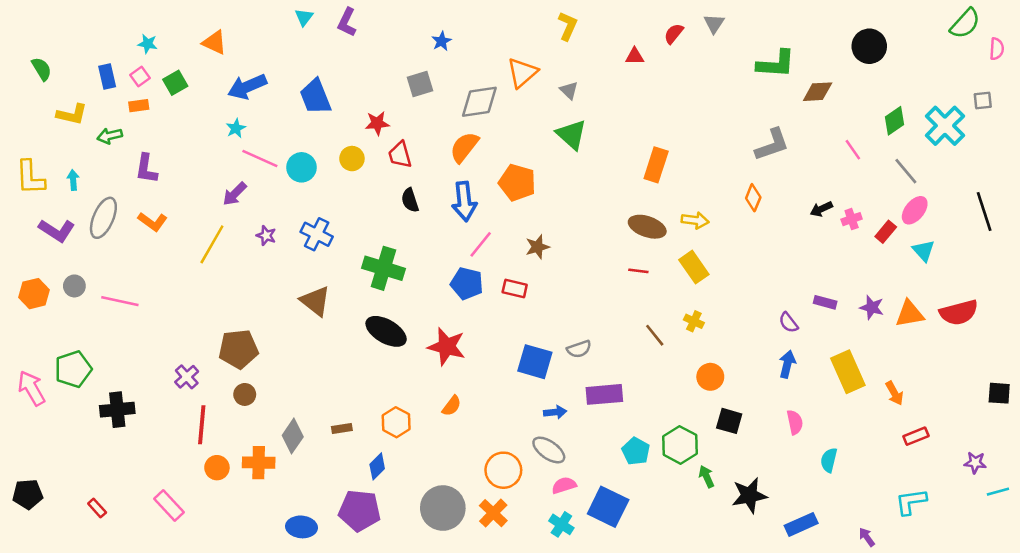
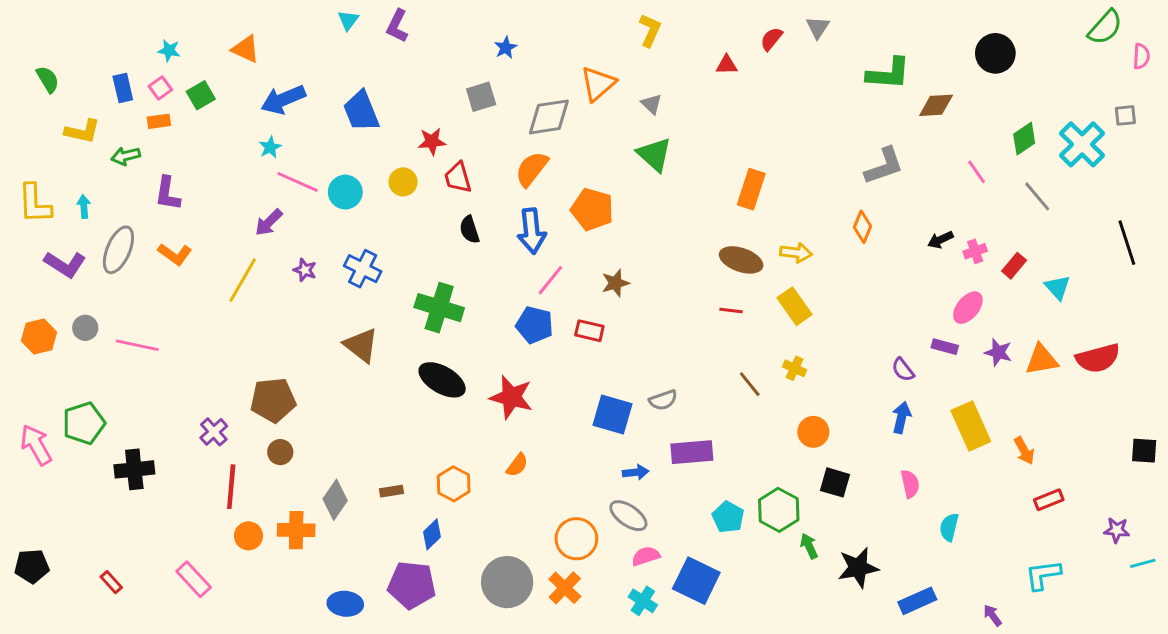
pink ellipse: (915, 210) -> (968, 308), moved

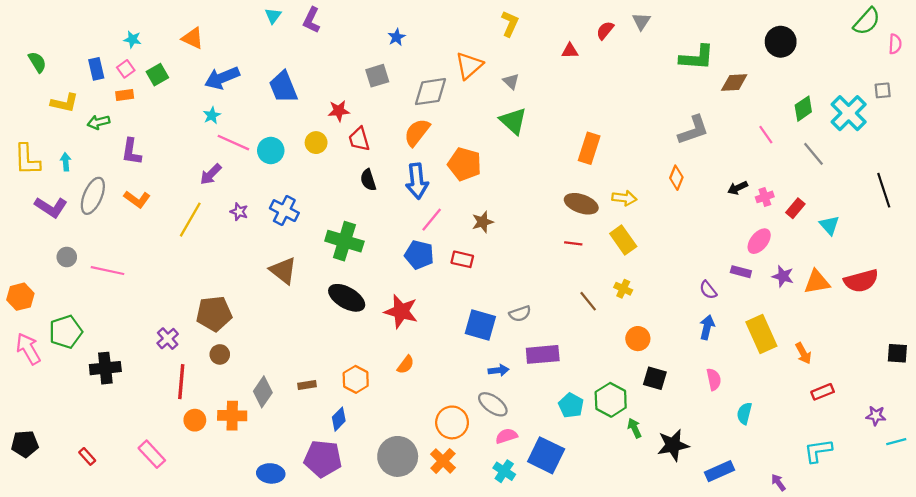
orange hexagon: (39, 337) -> (20, 297), moved

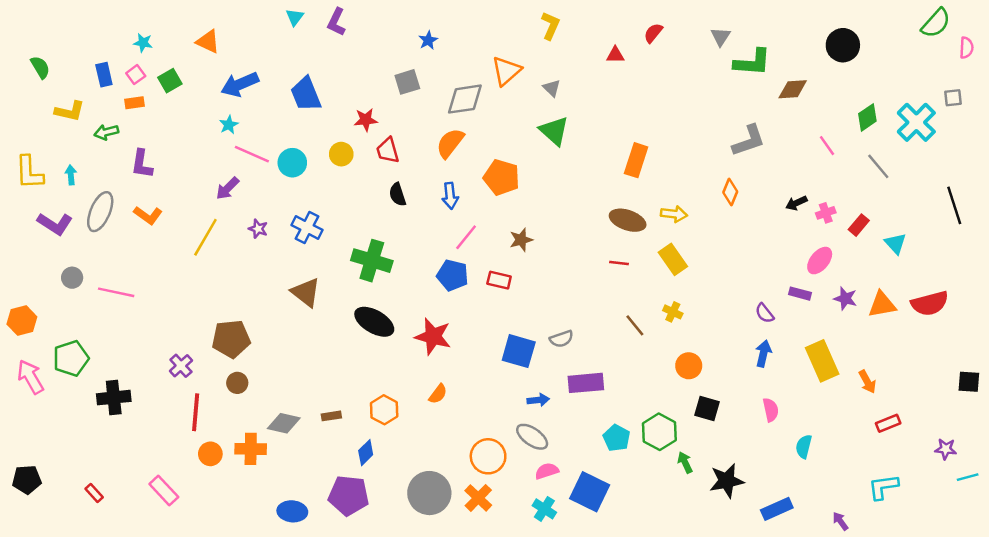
gray triangle: (641, 21) -> (721, 37), moved
blue arrow: (417, 181) -> (450, 196), size x0.7
gray diamond: (263, 392) -> (284, 423), turned 68

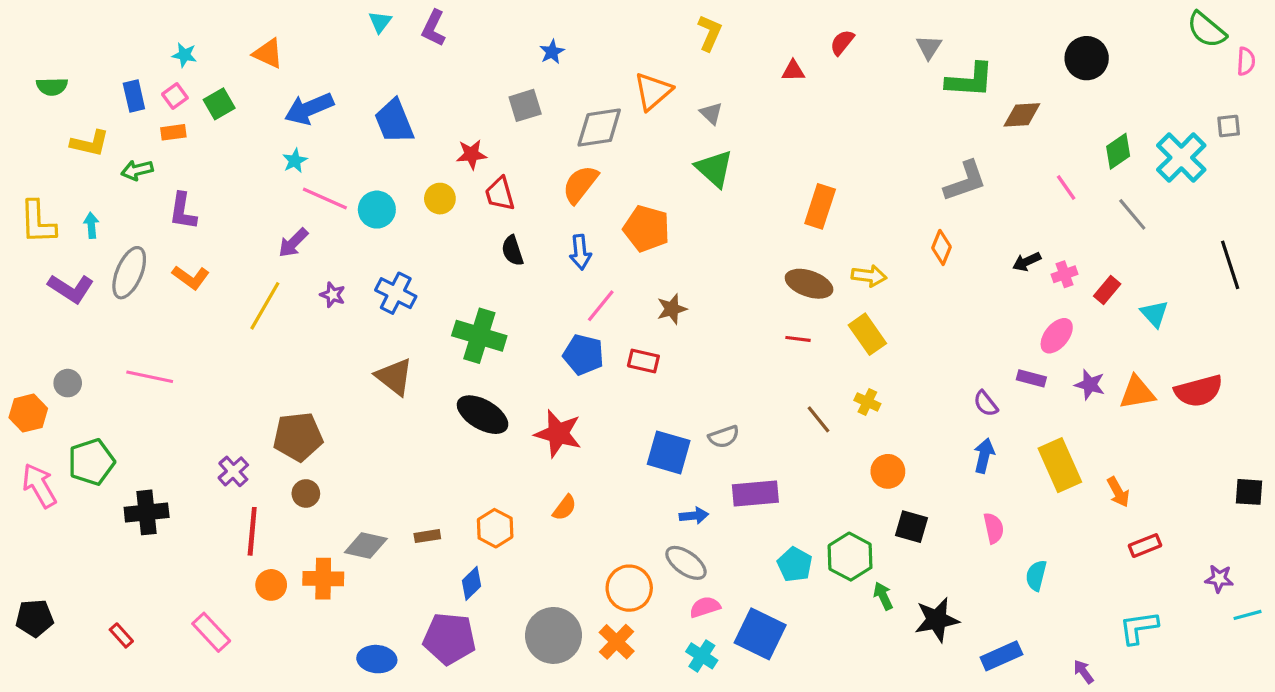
green semicircle: (936, 23) -> (1206, 30), turned 88
green semicircle: (40, 67) -> (52, 87), turned 120
gray circle: (72, 278) -> (68, 383), moved

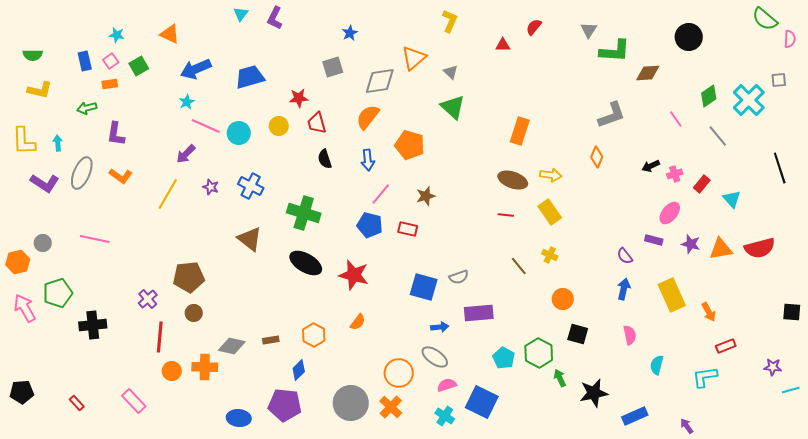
blue trapezoid: (394, 121) -> (250, 77), turned 96
yellow L-shape: (90, 143) -> (40, 90), moved
cyan L-shape: (1139, 628) -> (705, 377), moved

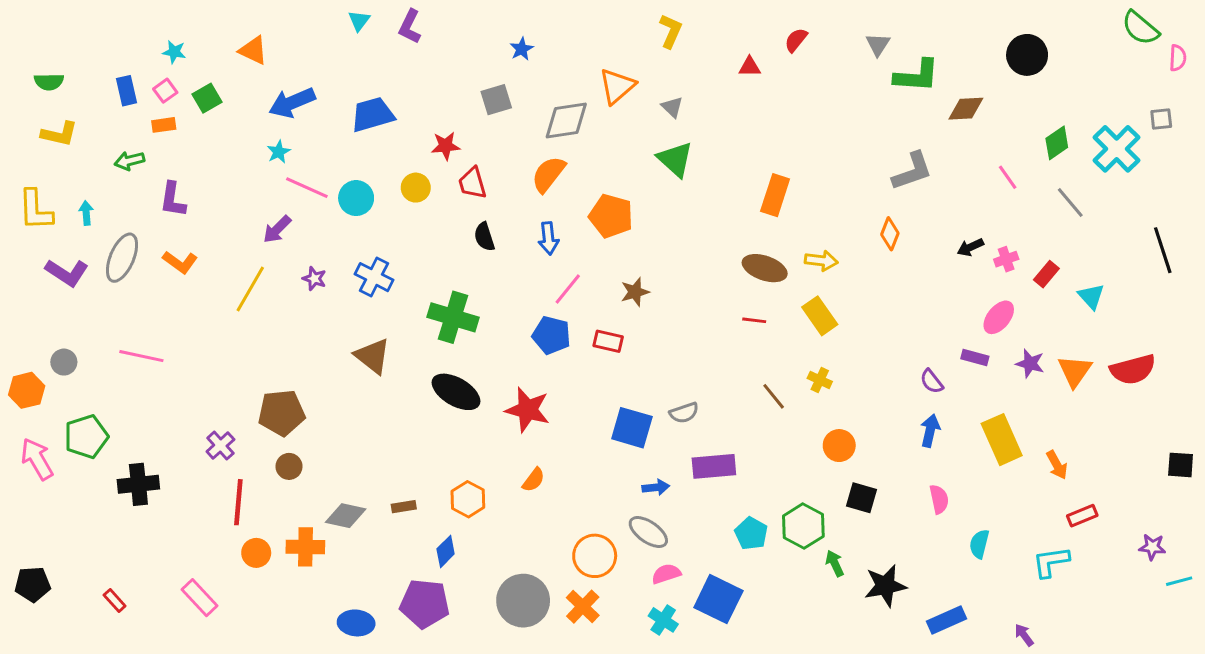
orange triangle: (721, 249) -> (1075, 371), turned -45

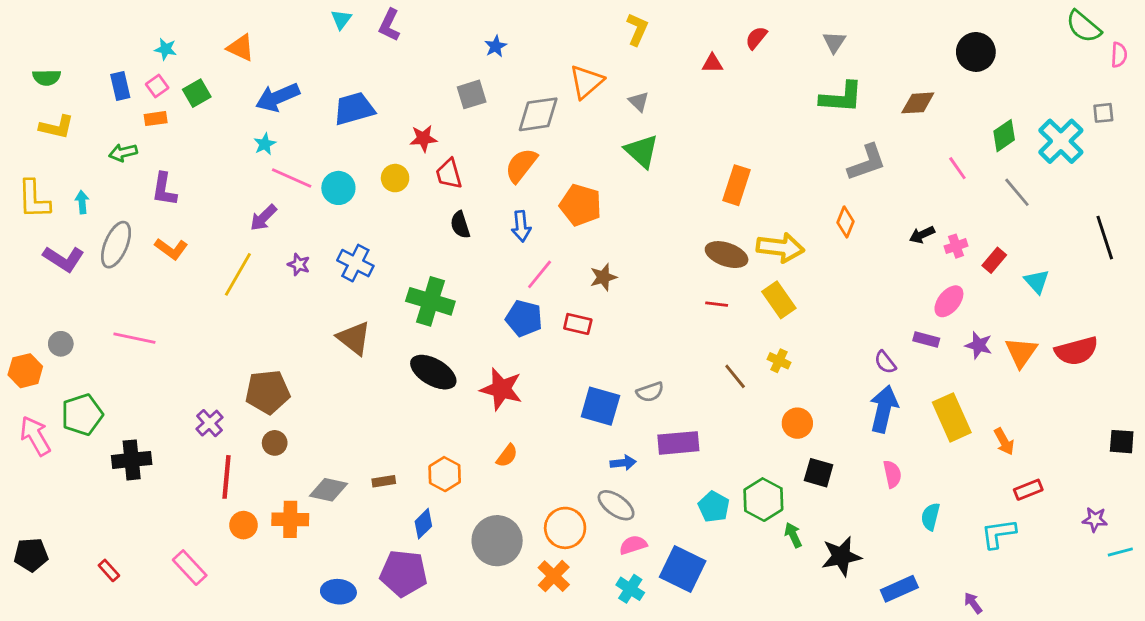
green L-shape: (917, 76) -> (841, 97), moved
yellow arrow: (821, 261) -> (780, 247), size x1.5
blue arrow: (930, 431) -> (884, 409), size x1.5
gray circle: (523, 601) -> (497, 541), moved

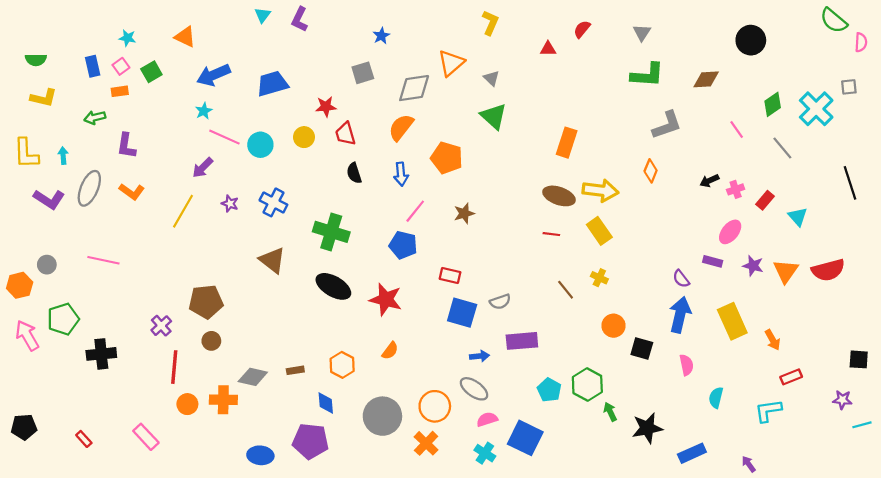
red rectangle: (578, 324) -> (450, 276), moved
black square: (1122, 442) -> (859, 359), moved
black square: (819, 473) -> (642, 349), moved
blue diamond: (423, 524) -> (326, 403), turned -50

